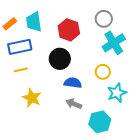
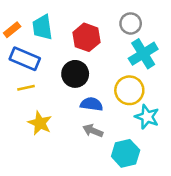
blue rectangle: (20, 47) -> (25, 59), turned 35
yellow circle: (103, 72) -> (129, 90), size x1.5
cyan star: (117, 93) -> (147, 117), turned -30

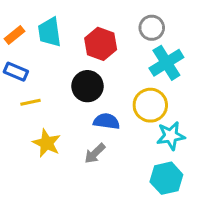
blue rectangle: (25, 59) -> (16, 72), moved, size x0.7
cyan star: (147, 117) -> (171, 136), turned -30
gray arrow: (93, 131) -> (95, 153), moved, turned -66
cyan hexagon: (126, 153) -> (166, 178), moved

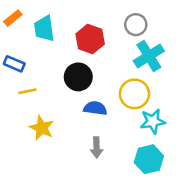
orange rectangle: (14, 35) -> (13, 18), moved
gray arrow: (95, 153) -> (97, 147), moved, turned -48

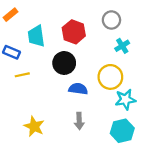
cyan trapezoid: (44, 29) -> (36, 36), moved
cyan cross: (149, 56) -> (122, 46), size x0.6
yellow star: (42, 128) -> (34, 126), moved

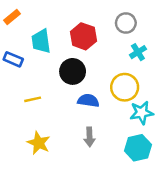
yellow line: (22, 75) -> (33, 99), moved

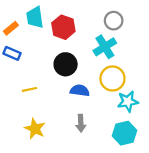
orange rectangle: (12, 17) -> (11, 28), moved
red hexagon: (83, 36) -> (63, 27), moved
cyan trapezoid: (41, 41) -> (35, 17), moved
cyan cross: (138, 52) -> (105, 47), moved, size x1.5

